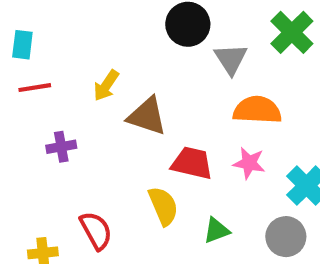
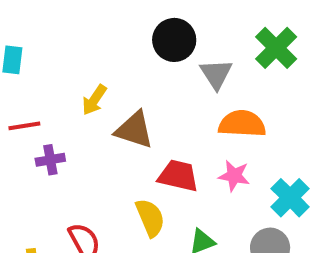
red line: (35, 88) -> (24, 126), moved

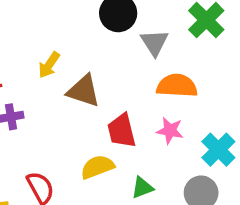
red trapezoid: (178, 176) -> (122, 131), turned -117
yellow semicircle: (150, 218) -> (97, 167), turned -88

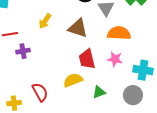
brown triangle: (84, 91) -> (78, 28), moved
cyan cross: (218, 150) -> (143, 70), turned -36

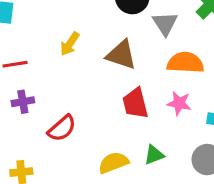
purple cross: (23, 51) -> (23, 102), moved
yellow semicircle: (73, 80) -> (113, 163), moved
red semicircle: (40, 92) -> (62, 128), moved, turned 78

